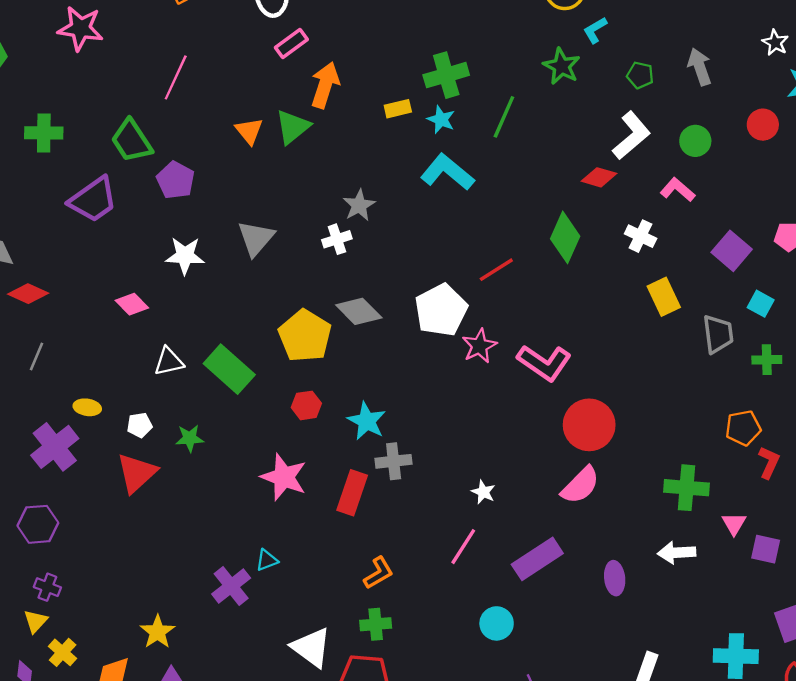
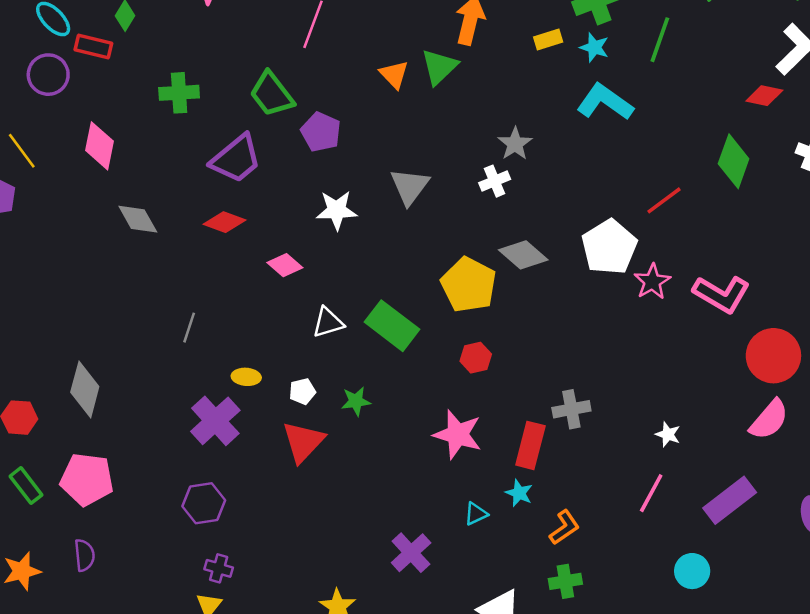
red diamond: (28, 294) -> (224, 222), moved
cyan star: (367, 421) -> (519, 493), moved, size x0.7
cyan triangle: (267, 560) -> (476, 514), moved

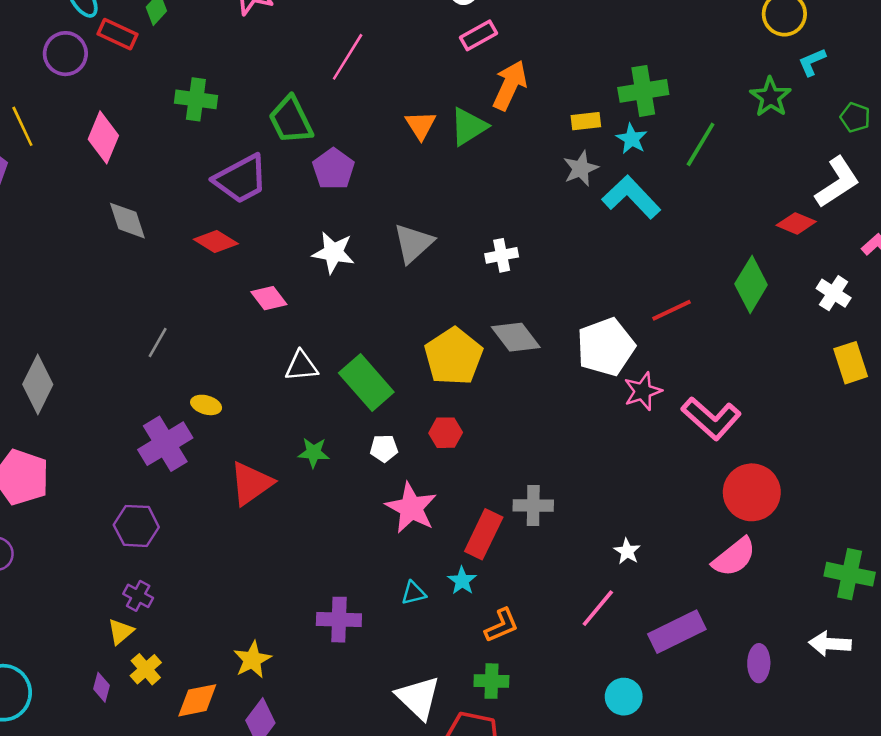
gray star: (515, 144) -> (581, 169), moved
white pentagon: (302, 391) -> (384, 448), moved
purple cross: (411, 553) -> (339, 620), turned 33

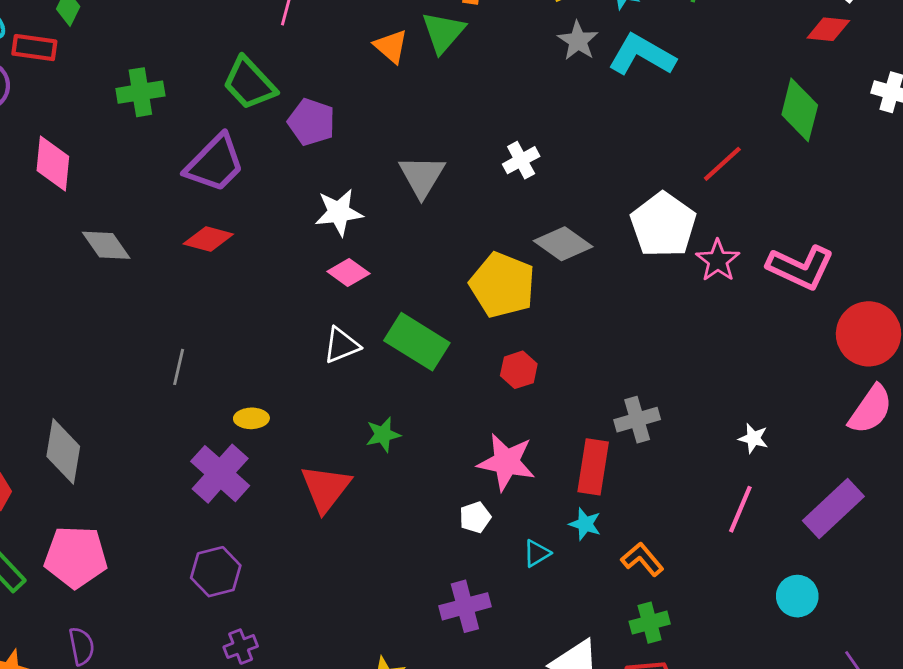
pink diamond: (269, 298) -> (348, 272), moved
white pentagon: (384, 448) -> (475, 517), moved
purple cross: (138, 596) -> (241, 647), turned -32
orange L-shape: (502, 625) -> (642, 559), turned -90

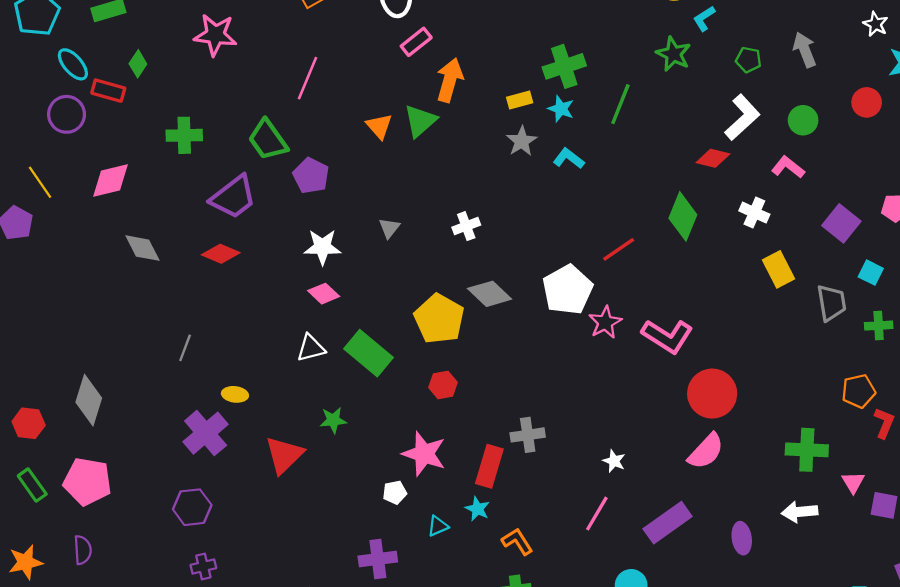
cyan L-shape: (642, 55) -> (569, 158), size x0.6
pink diamond: (53, 164) -> (110, 181), turned 63
gray triangle: (422, 176) -> (389, 228), size x0.6

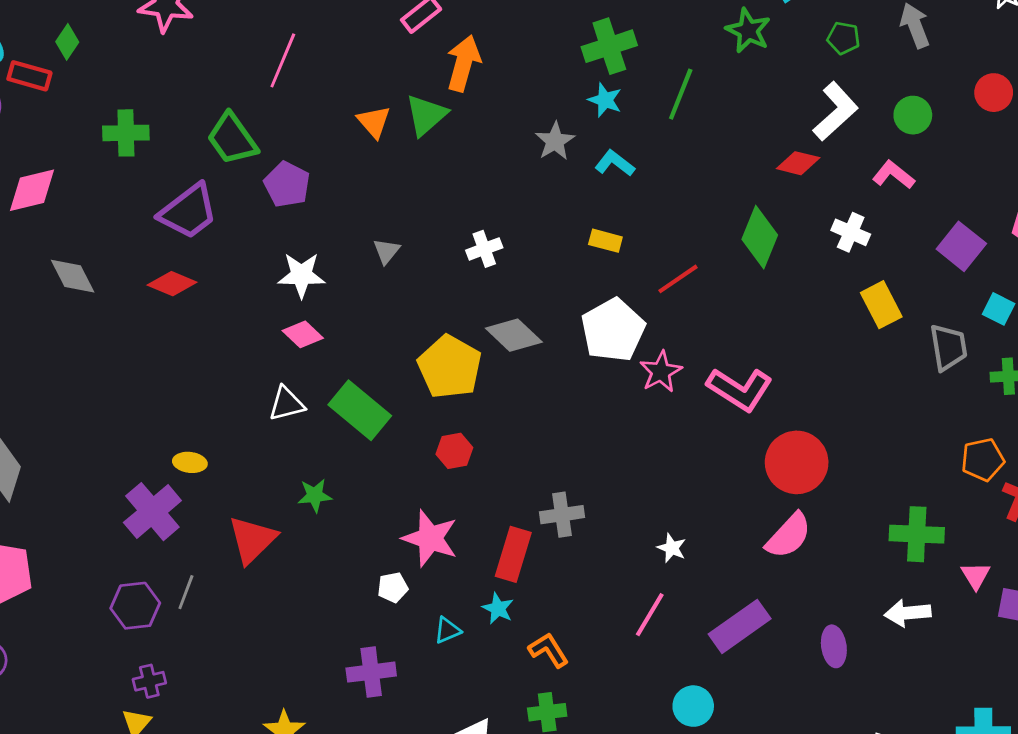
yellow rectangle: (520, 100) -> (605, 241), moved, turned 30
gray line: (185, 348) -> (186, 592), moved

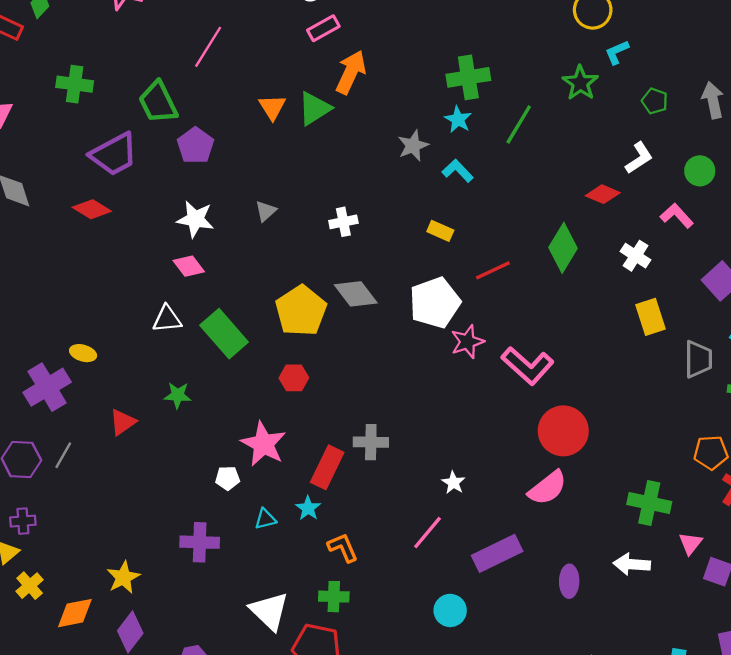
white L-shape: (836, 111) -> (639, 158), size x0.7
red triangle: (252, 540) -> (123, 422), size x0.7

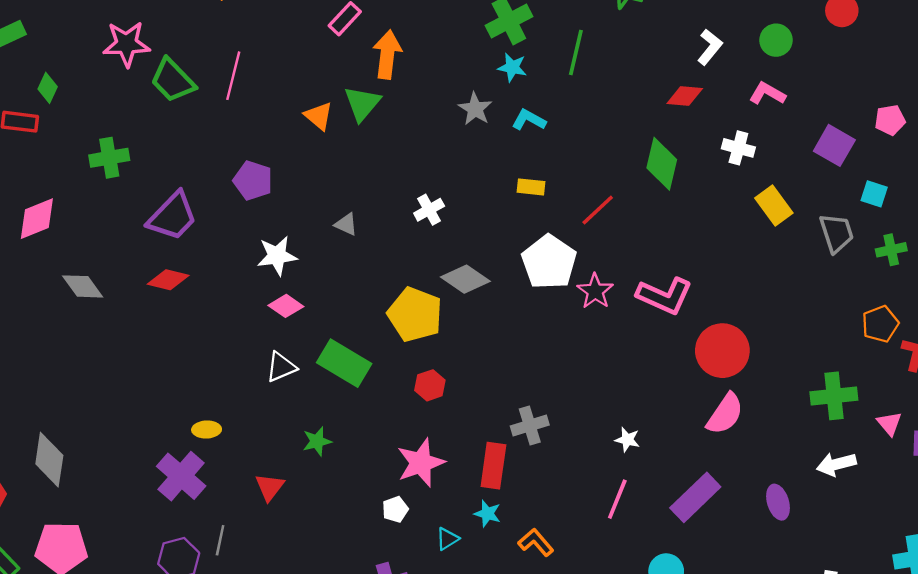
green trapezoid: (158, 102) -> (173, 80), moved
gray triangle: (266, 211) -> (346, 224), turned -35
pink star: (263, 444) -> (421, 463), turned -30

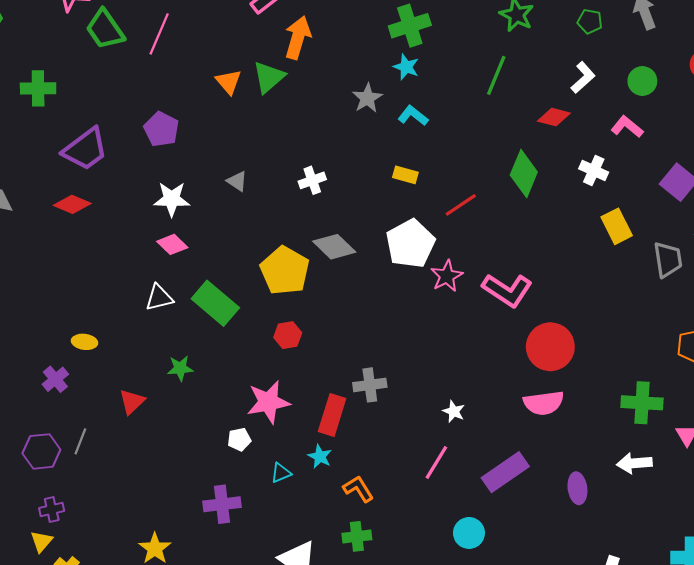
green line: (576, 53) -> (496, 75), moved
pink semicircle: (725, 414) -> (544, 403), turned 39
purple cross: (181, 476) -> (55, 379), size x0.6

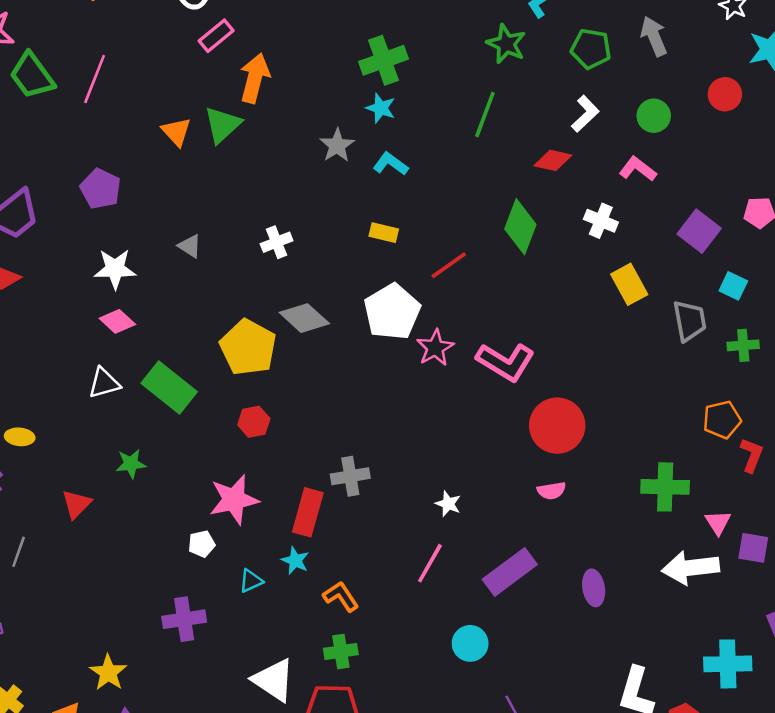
green pentagon: (590, 21) -> (591, 49), size x1.4
pink semicircle: (544, 403) -> (551, 491), size x0.6
white arrow: (634, 463) -> (691, 568), moved, size x1.4

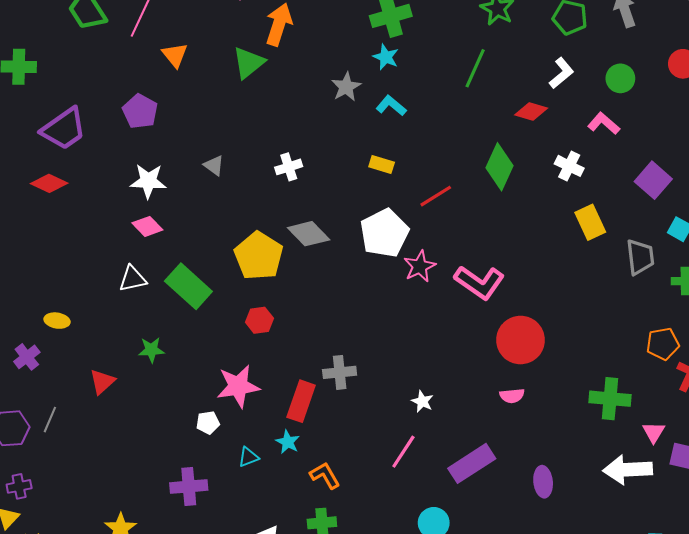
orange triangle: (176, 132) -> (175, 55), moved

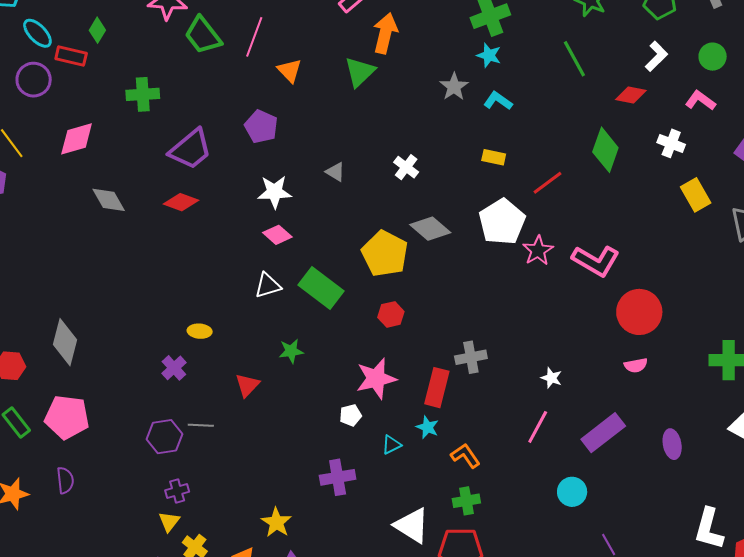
green line: (475, 68) -> (574, 59), turned -48
white cross: (289, 167) -> (406, 167), turned -30
gray line: (50, 420) -> (201, 425), turned 75

